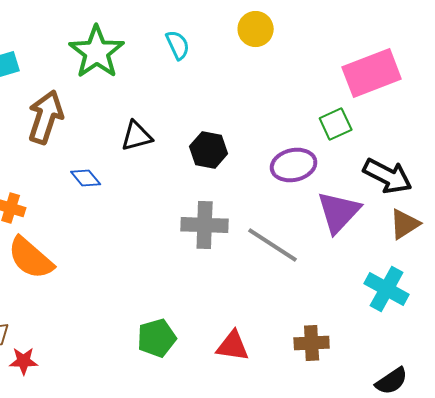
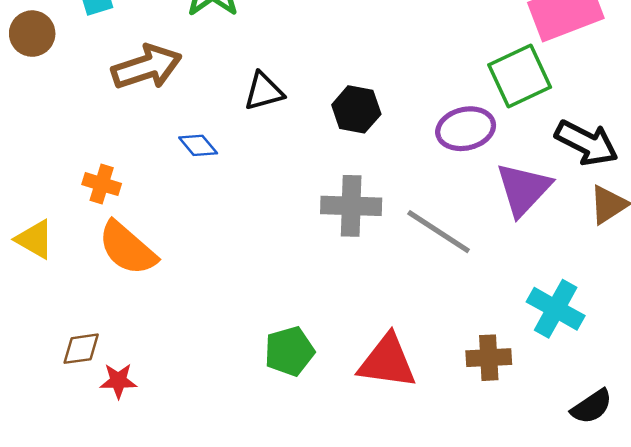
brown arrow: (46, 117) -> (147, 67), turned 54
green square: (336, 124) -> (520, 76), size x1.5
cyan cross: (387, 289) -> (556, 309), moved
red triangle: (233, 346) -> (387, 362), size x1.4

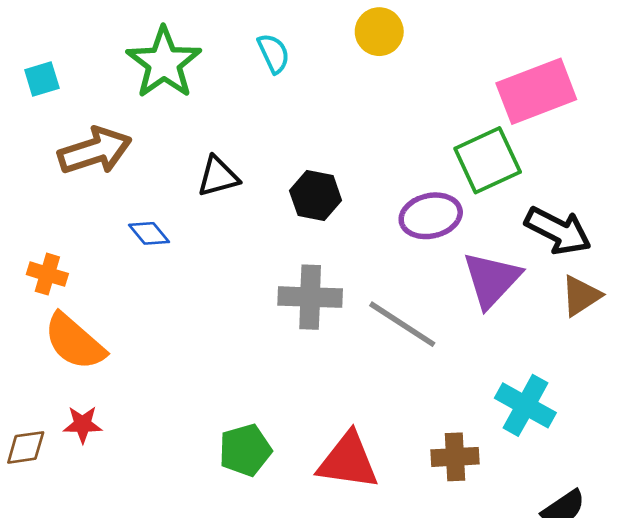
red star: (118, 381) -> (83, 424), moved

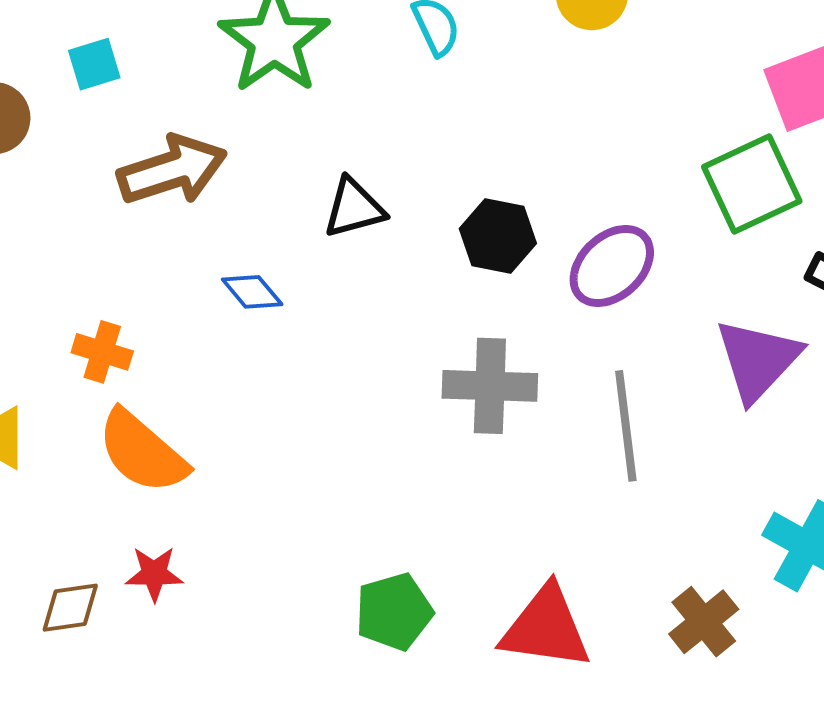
purple ellipse: (431, 216) -> (612, 266), moved, turned -30
gray line: (402, 324) -> (626, 426), turned 50
brown cross: (455, 457) -> (704, 622), turned -36

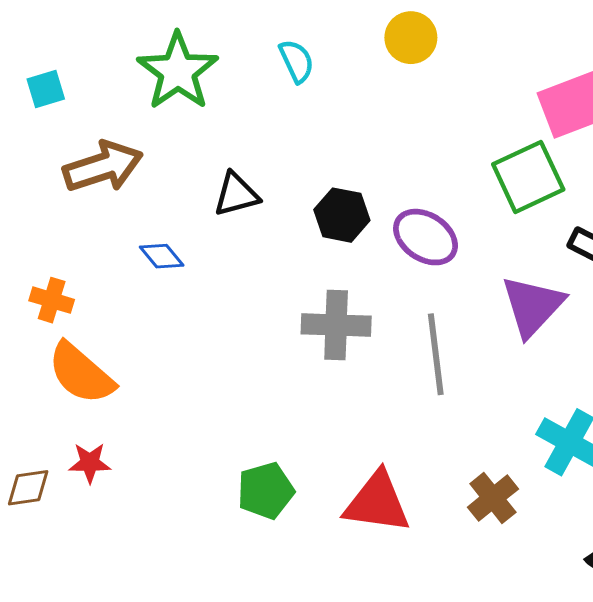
purple ellipse: (612, 266) -> (426, 237), turned 76

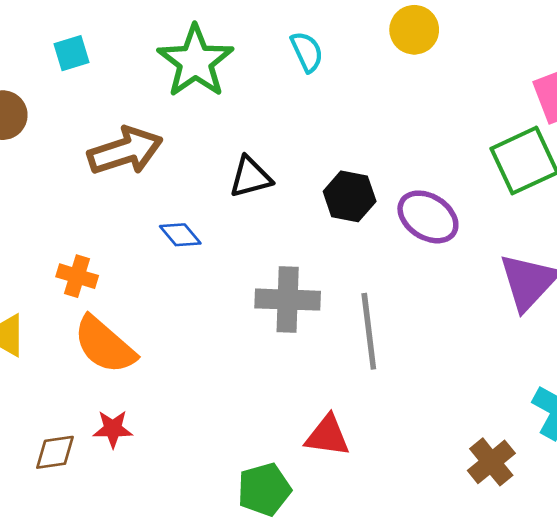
cyan square: (46, 89) -> (72, 53), moved
gray cross: (336, 325) -> (288, 300), moved
gray line: (436, 354) -> (369, 331), moved
green pentagon: (266, 491) -> (264, 489), moved
red triangle: (377, 502) -> (328, 436), moved, size x0.7

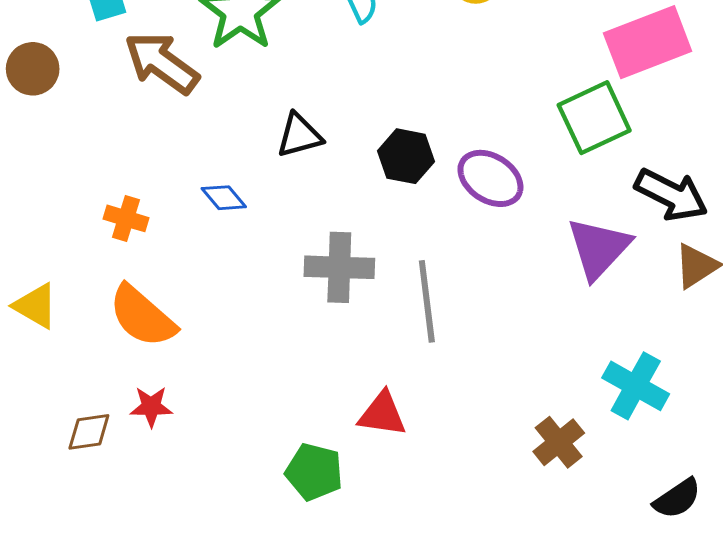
brown arrow: (125, 151) -> (162, 63), moved, turned -126
orange cross: (77, 276) -> (126, 218), moved
green pentagon: (264, 489) -> (314, 472), turned 30

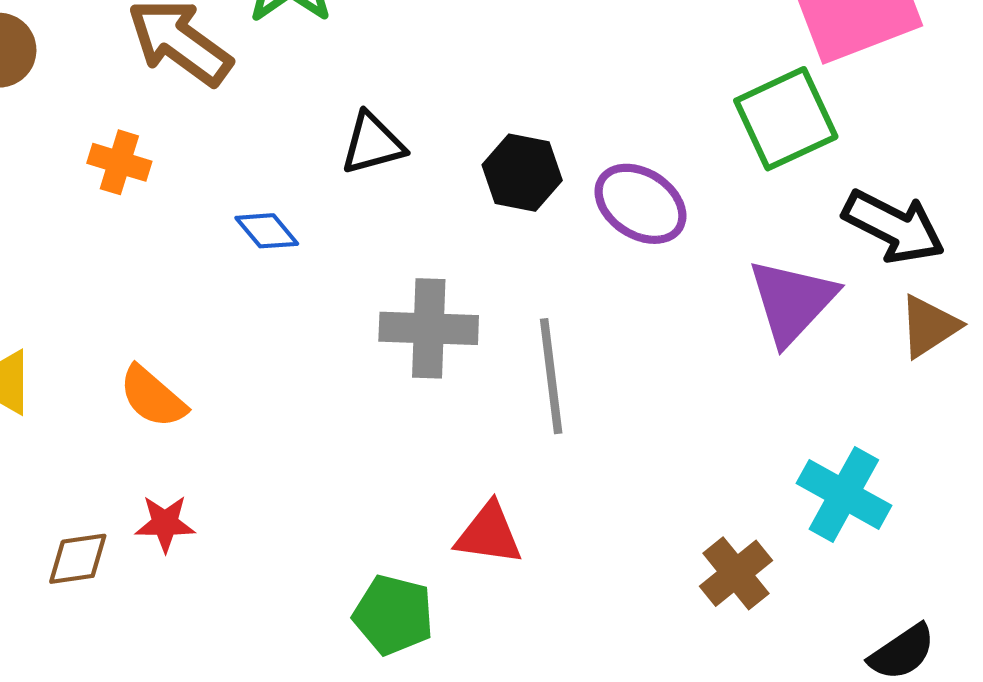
orange cross: (126, 218) -> (119, 162), moved
orange semicircle: (142, 316) -> (153, 397), size x0.7

